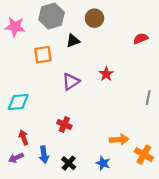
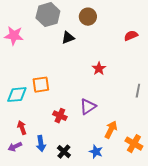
pink star: (15, 27) -> (14, 36), moved
orange square: (43, 55) -> (41, 85), moved
purple triangle: (71, 82) -> (88, 107), moved
orange arrow: (119, 140) -> (111, 130), turned -60

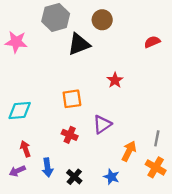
black triangle: (68, 38) -> (79, 44), size x1.5
orange square: (41, 85) -> (72, 99), moved
gray line: (138, 91) -> (157, 138), moved

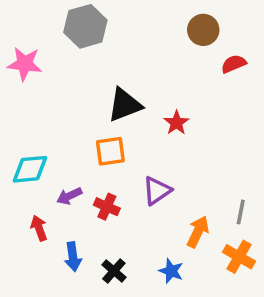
brown circle: (102, 20) -> (203, 30), moved
black triangle: (79, 44) -> (125, 105), moved
purple arrow: (17, 171) -> (69, 196), moved

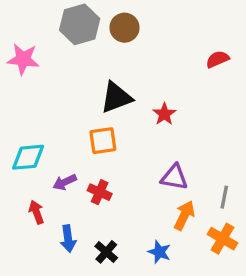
brown circle: (203, 30) -> (124, 28), moved
purple triangle: (157, 191) -> (174, 177), moved, turned 44

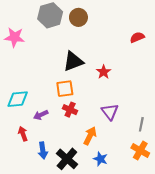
purple triangle: (174, 177) -> (110, 112), turned 42
red cross: (100, 192) -> (70, 110), moved
orange arrow: (184, 215) -> (90, 136), moved
black cross: (106, 252) -> (67, 159), size x1.5

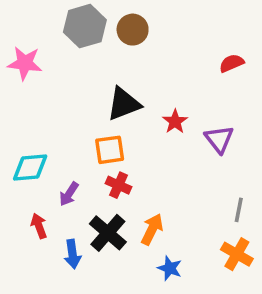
purple triangle: (110, 112) -> (219, 139), moved
purple arrow: (41, 115) -> (69, 194), turned -32
black cross: (67, 159) -> (108, 233), moved

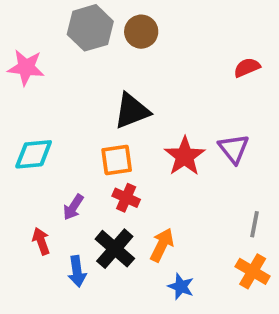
red star: (175, 122) -> (185, 156), moved, size x1.5
cyan diamond: (30, 167) -> (34, 154), moved

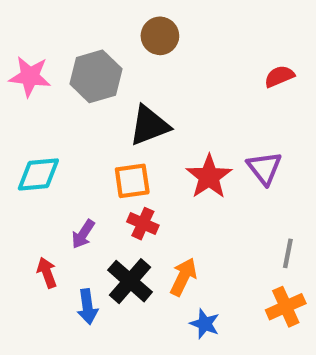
gray hexagon: (90, 28) -> (96, 76), moved
orange cross: (253, 271) -> (286, 307), turned 36

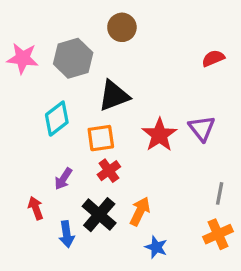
cyan diamond: (38, 174) -> (57, 119), moved, turned -32
red cross: (143, 224) -> (109, 171), turned 30

